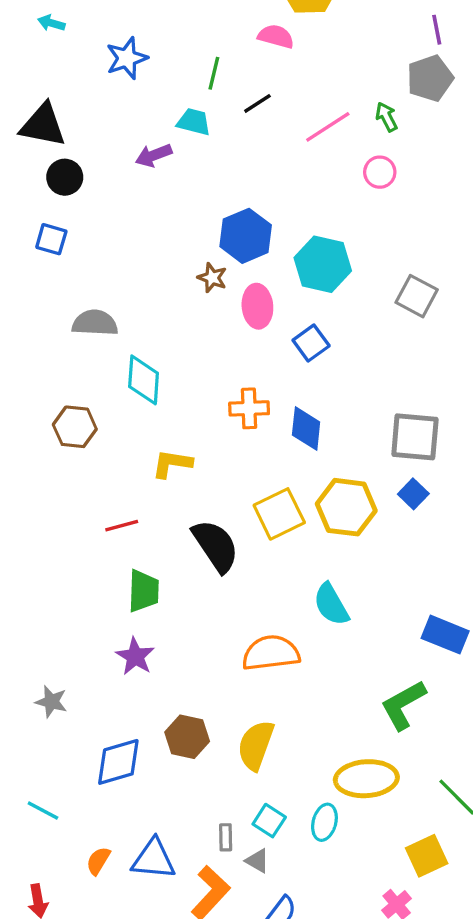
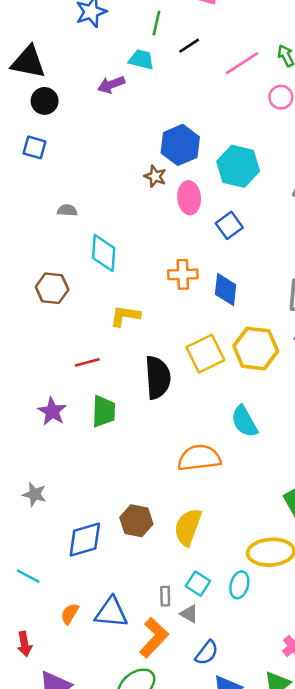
gray semicircle: (95, 323) -> (67, 210), size x0.6
black semicircle: (216, 546) -> (158, 377), turned 30
purple star: (135, 656) -> (52, 411), moved

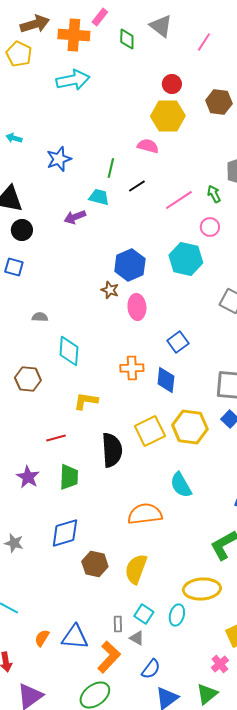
cyan hexagon: (238, 166) -> (186, 259), moved
blue square: (229, 225) -> (178, 342), moved
blue diamond: (85, 540) -> (65, 533), moved

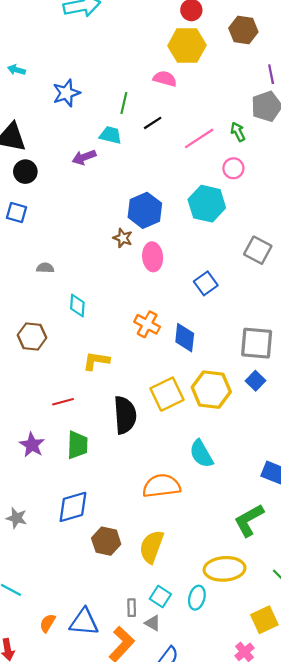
blue square: (178, 342) -> (206, 283), moved
cyan diamond: (69, 351) -> (77, 306), size x0.7
orange cross: (132, 368) -> (147, 324), turned 30

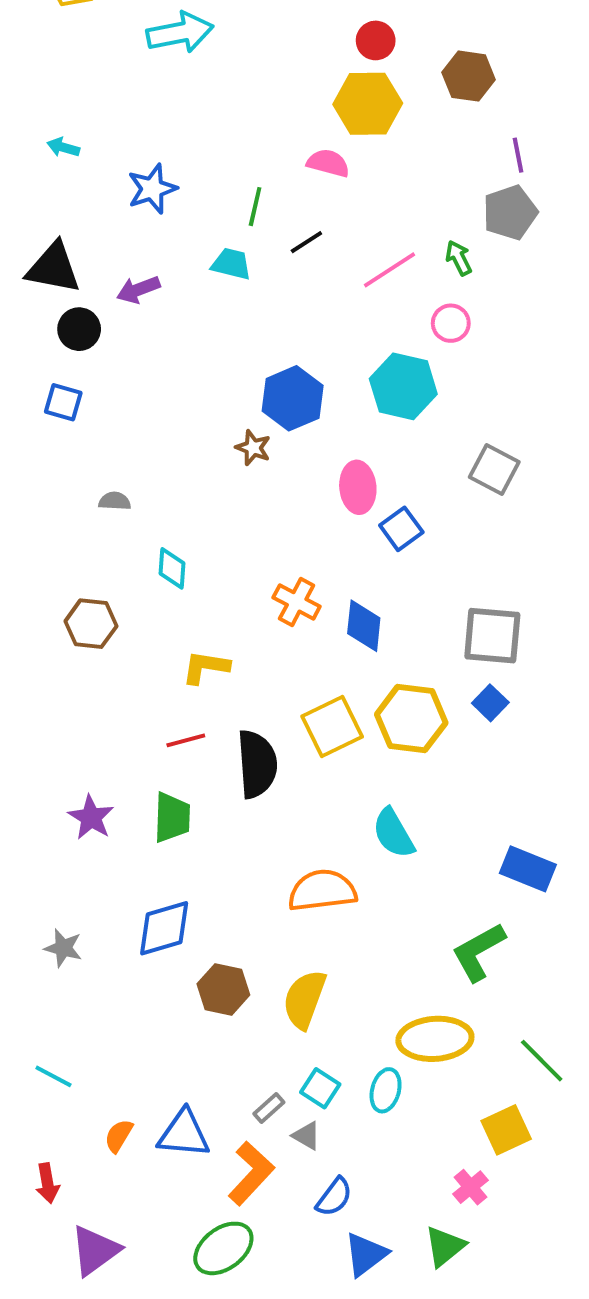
purple arrow: (84, 157) -> (138, 290), moved
pink ellipse: (153, 257) -> (358, 487), moved
red line: (63, 402) -> (186, 740), moved
gray rectangle: (132, 608) -> (269, 1108), turned 49

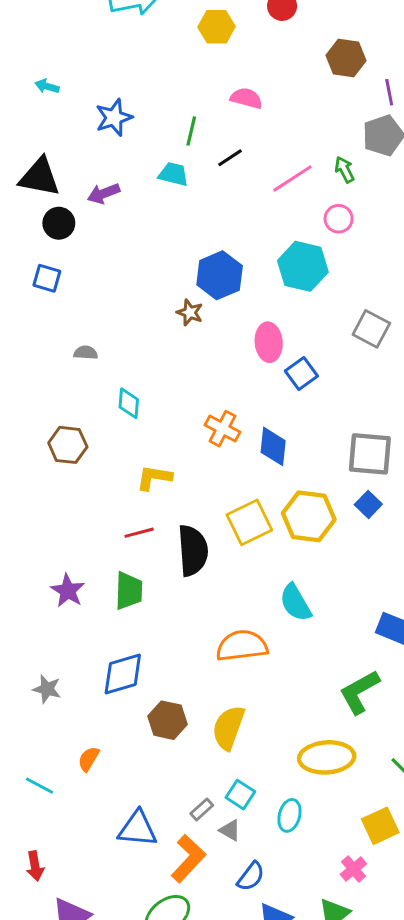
brown hexagon: (469, 76) -> (346, 58), moved
yellow hexagon: (368, 104) -> (217, 27), moved, size x0.7
cyan ellipse: (386, 1090) -> (289, 815), moved
orange semicircle: (119, 1136) -> (89, 759), moved

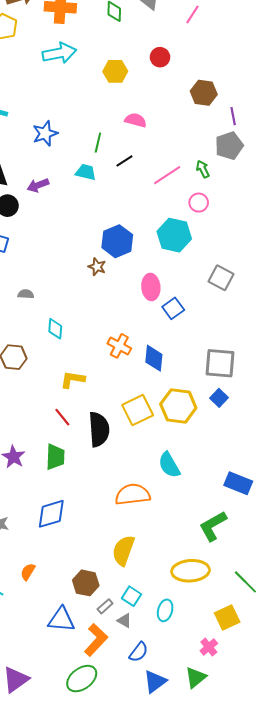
red line: (139, 533) -> (62, 417), turned 66
brown hexagon: (167, 720) -> (86, 583), moved

